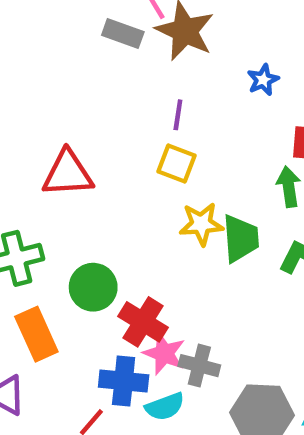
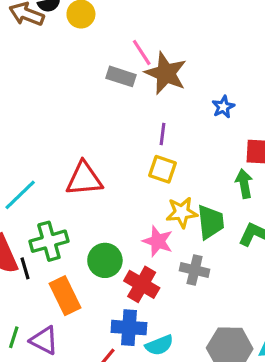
pink star: (164, 353) -> (158, 241), moved
gray cross: (199, 366) -> (195, 270), moved

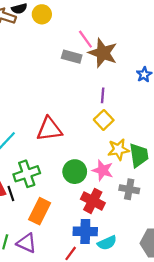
yellow square: (163, 169) -> (104, 120), turned 30
green circle: (105, 260) -> (75, 172), moved
orange rectangle: (65, 296) -> (40, 211), turned 55

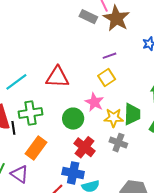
purple line: (103, 95) -> (110, 56), turned 56
yellow star: (118, 149) -> (114, 118), moved
pink star: (103, 170) -> (94, 102), moved

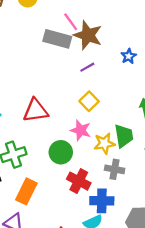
gray rectangle: (88, 17) -> (57, 39), size x1.4
purple line: (110, 56) -> (87, 67), moved
blue cross: (73, 173) -> (102, 201), moved

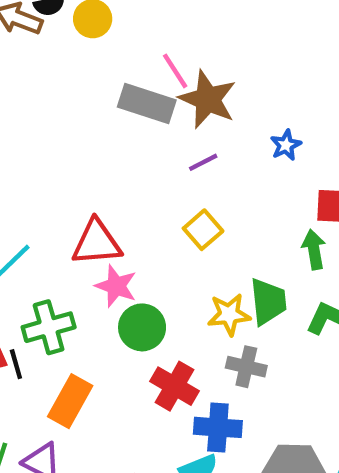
pink star: (81, 130) -> (116, 286), moved

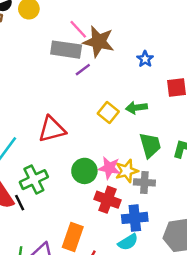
purple line: (203, 162) -> (83, 70), moved
green arrow: (314, 249) -> (136, 108), moved, turned -78
pink star: (116, 286) -> (109, 168), moved
yellow star: (229, 314) -> (127, 171), moved
orange rectangle: (70, 401) -> (73, 237), moved

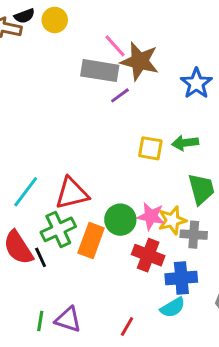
blue star: (145, 59) -> (196, 83), size x1.5
yellow square: (108, 112) -> (150, 148), turned -30
red triangle: (52, 129) -> (72, 193), moved
orange rectangle: (73, 237) -> (91, 241), moved

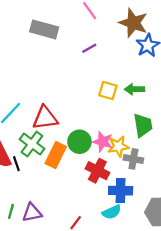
brown star: (140, 61) -> (133, 23), moved
gray rectangle: (100, 71) -> (44, 29), moved
green cross: (58, 229) -> (32, 144), turned -35
purple triangle: (68, 320) -> (32, 213), turned -35

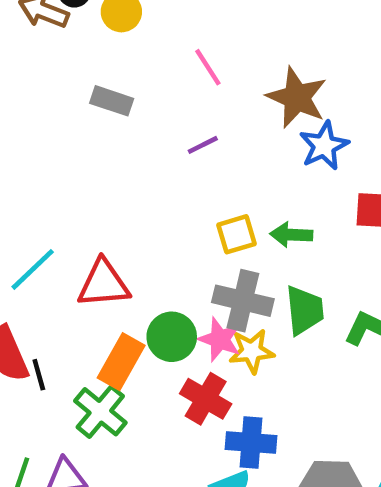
gray rectangle: (44, 29) -> (112, 101), size x0.7
yellow square: (108, 90) -> (236, 234), turned -36
green cross: (32, 144) -> (100, 412), moved
gray cross: (133, 159) -> (243, 301), moved, size x1.4

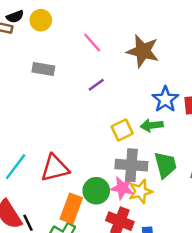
blue star: (324, 146) -> (165, 99), moved

